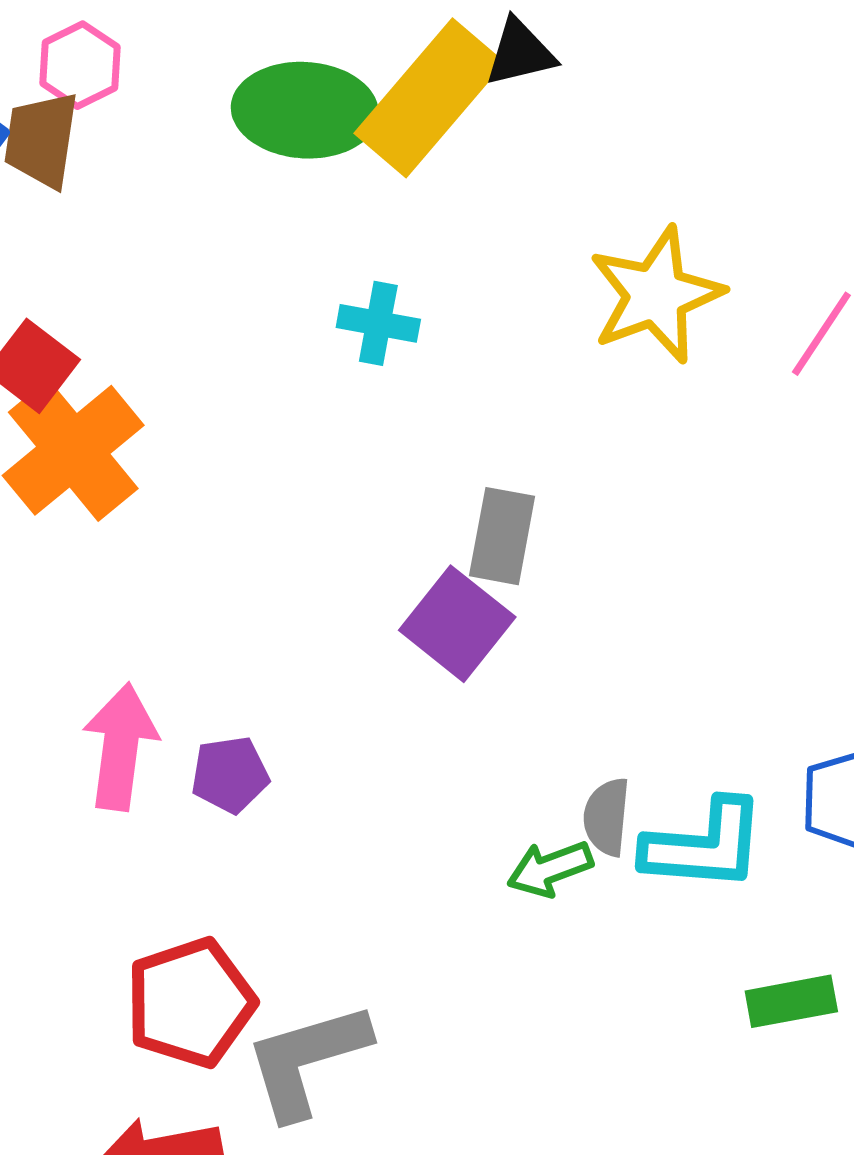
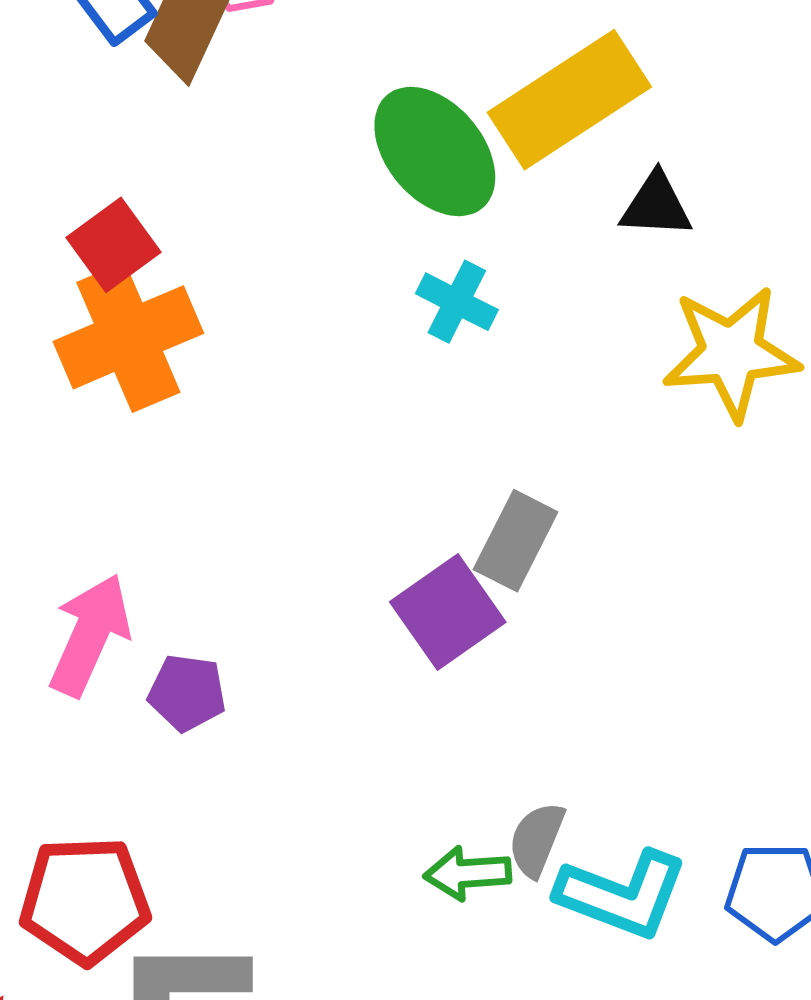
black triangle: (520, 53) -> (656, 205), moved
green ellipse: (305, 110) -> (435, 151), moved, turned 30

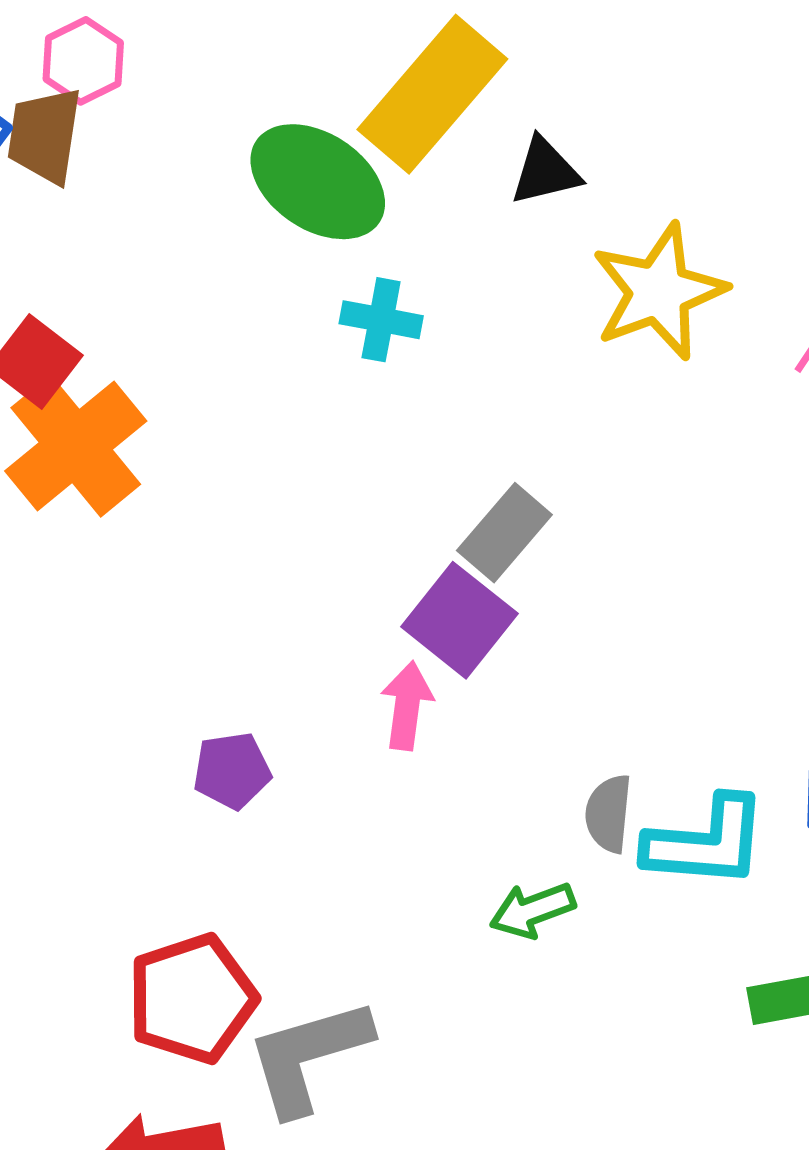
gray rectangle: (516, 541) -> (504, 533), turned 30
pink arrow: (90, 635) -> (407, 706), moved, size x0.7
green arrow: (468, 873) -> (532, 910), moved

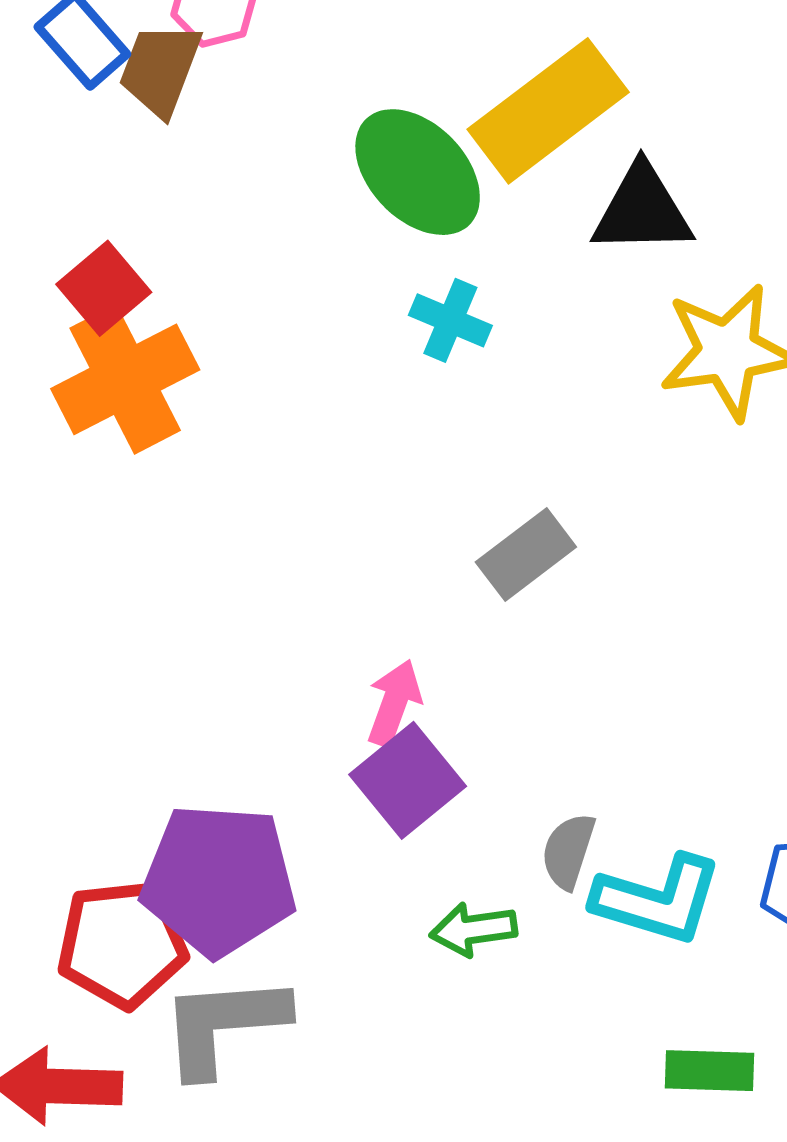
black triangle: (545, 171) -> (642, 210), size x1.4
purple square: (459, 620) -> (408, 780), moved
purple pentagon: (232, 771) -> (219, 880), moved, size x2.0

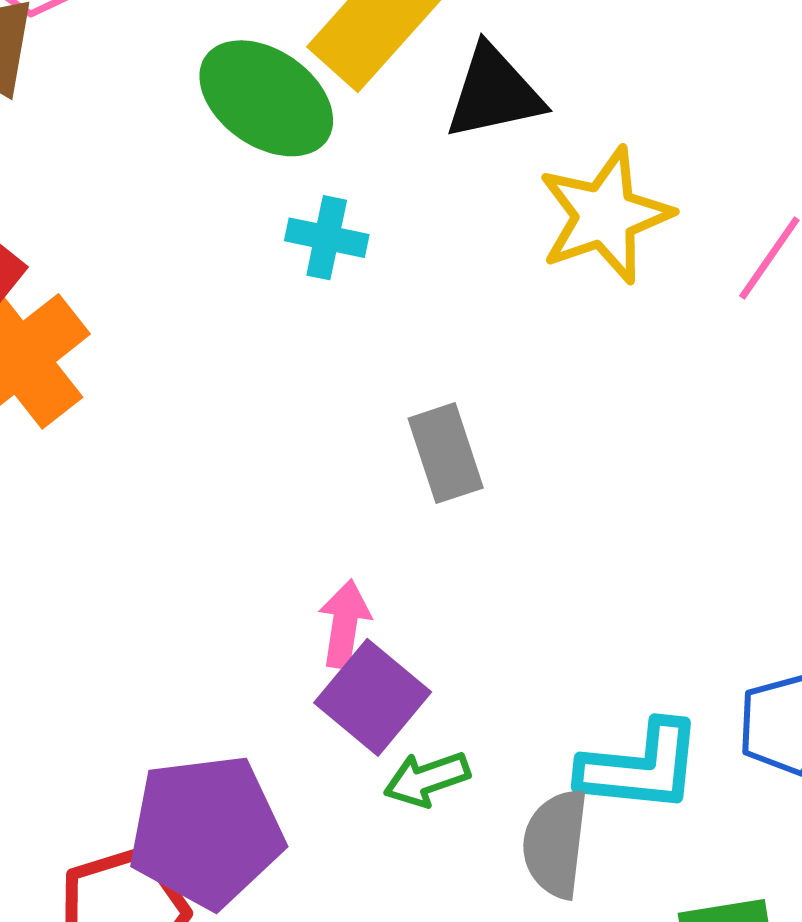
gray rectangle: (526, 554) -> (446, 453), turned -60
gray semicircle: (568, 851) -> (555, 843), moved, size x1.4
green arrow: (473, 929) -> (427, 779), moved

